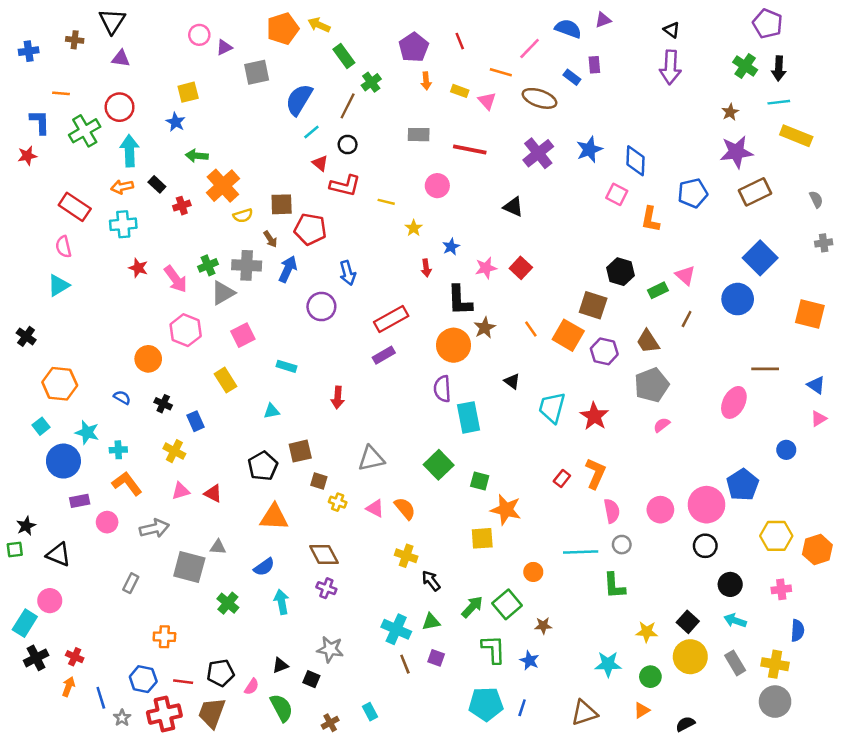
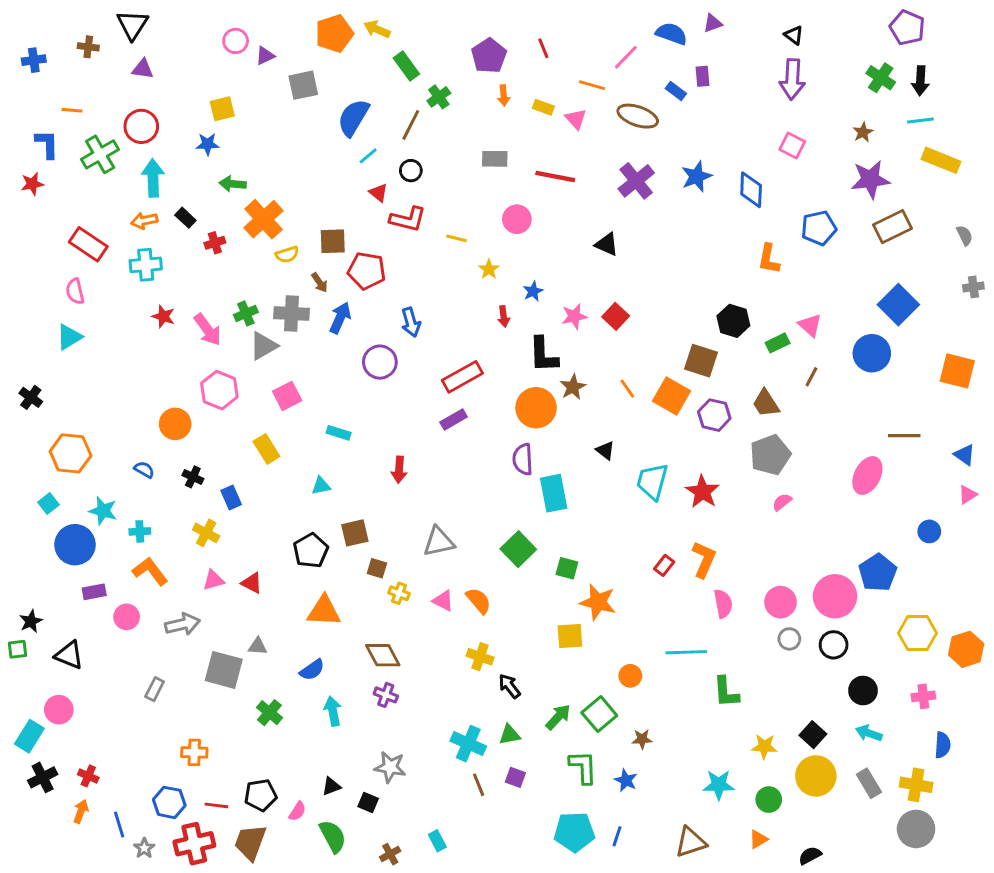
blue star: (176, 122) -> (208, 144), turned -30
pink square: (617, 194) -> (792, 146), moved
gray circle: (622, 545) -> (789, 639), moved

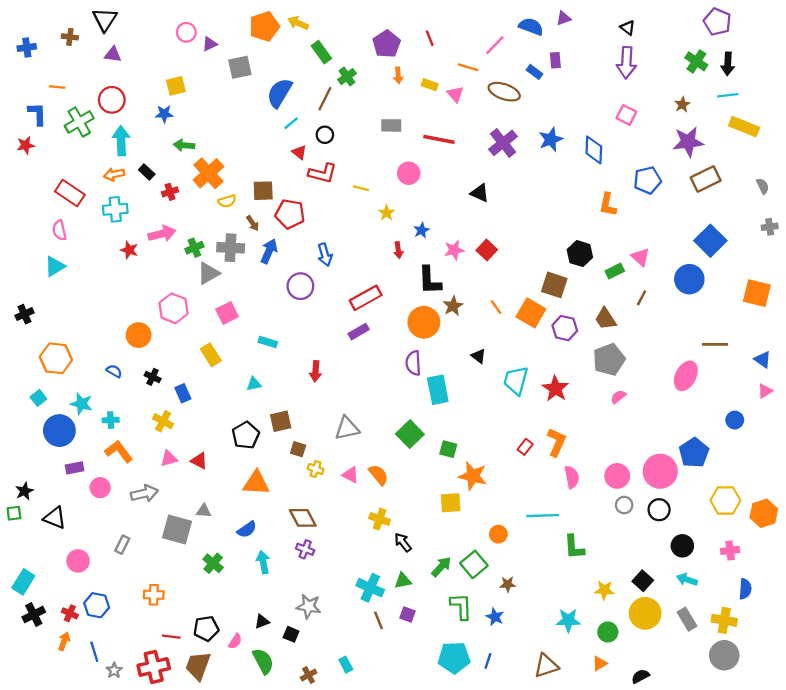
pink arrow: (208, 330) -> (162, 234), moved, turned -68
black cross: (31, 397) -> (24, 314), turned 30
pink circle: (59, 710) -> (78, 561), moved
blue hexagon: (169, 802) -> (97, 605), moved

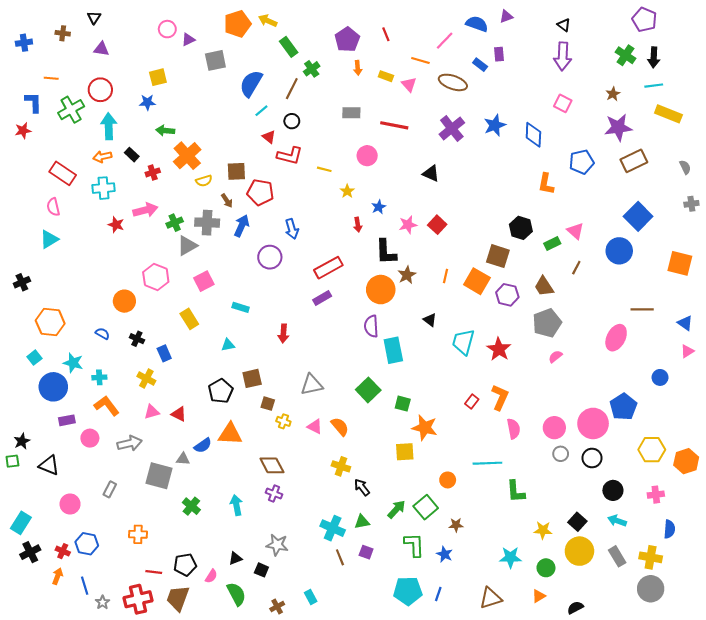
black triangle: (105, 20) -> (94, 18), size x0.6
orange line: (496, 307) -> (446, 276), turned 48
blue semicircle: (247, 530) -> (203, 445), moved

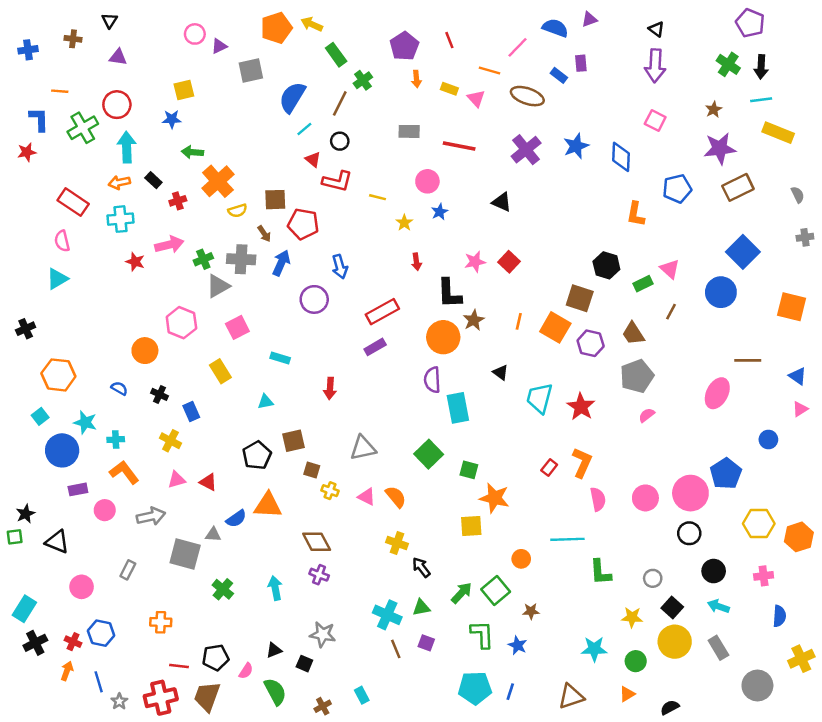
blue star: (379, 207) -> (440, 212), moved
gray circle: (561, 454) -> (653, 578), moved
yellow cross: (651, 557) -> (801, 659), moved, turned -35

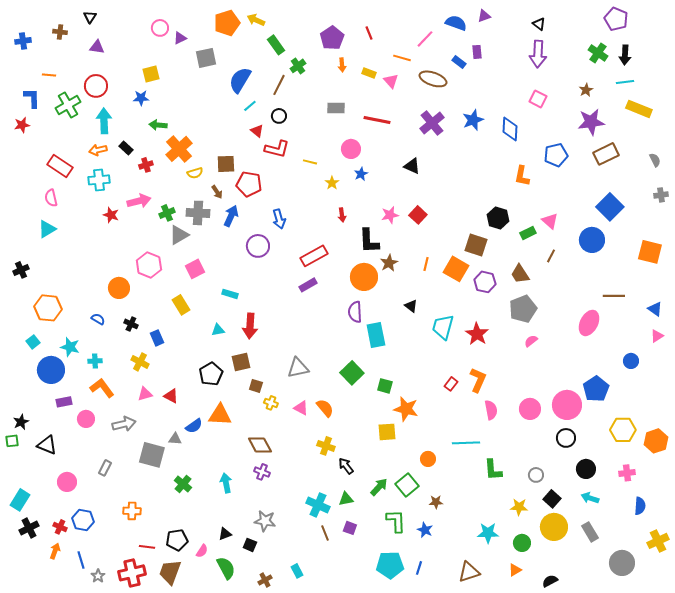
red arrow: (330, 388) -> (250, 326), moved, size x1.4

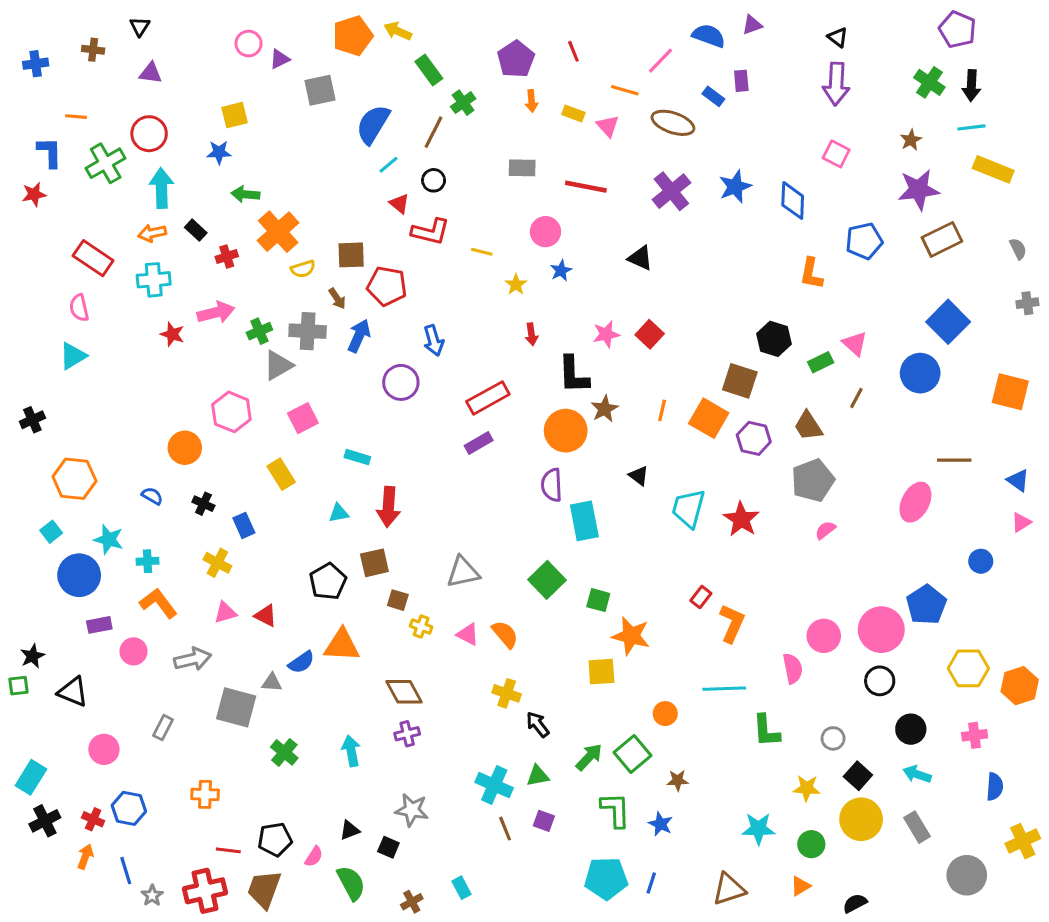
orange L-shape: (478, 380) -> (732, 623), moved
pink semicircle: (491, 410) -> (793, 668), moved
purple cross: (262, 472) -> (407, 734), turned -35

